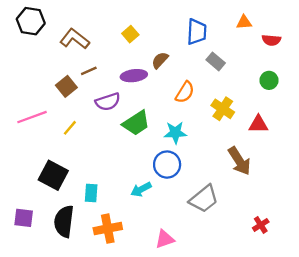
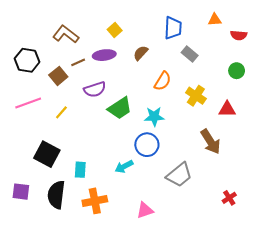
black hexagon: (31, 21) -> (27, 60), moved
purple ellipse: (134, 76) -> (104, 55), moved

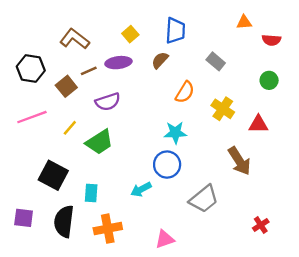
blue trapezoid: (173, 28) -> (175, 31), moved
green trapezoid: (120, 108) -> (99, 142), moved

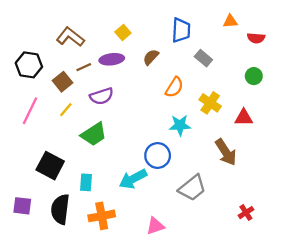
blue trapezoid: (175, 31) -> (181, 30), moved
pink line: (32, 117) -> (30, 111), turned -44
yellow line: (70, 128) -> (66, 110), moved
cyan star: (175, 133) -> (180, 125), moved
cyan arrow: (141, 189) -> (133, 179), size x1.4

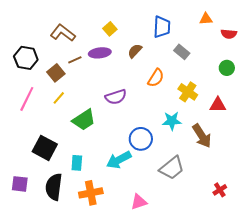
purple semicircle: (102, 96) -> (116, 97), moved
cyan star: (180, 125) -> (172, 121), moved

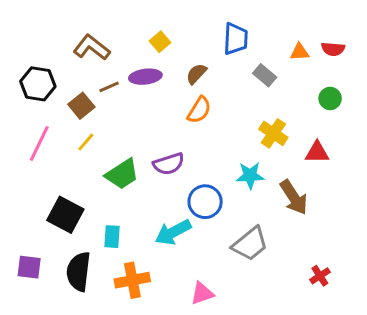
orange triangle: (206, 19) -> (300, 52), moved
orange semicircle: (156, 78) -> (199, 110), moved
purple semicircle: (116, 97) -> (169, 164), moved

